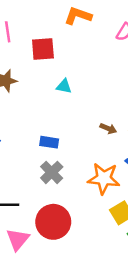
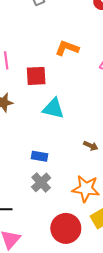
cyan triangle: (64, 86) -> (53, 108), size x1.6
red circle: (53, 222) -> (66, 228), moved

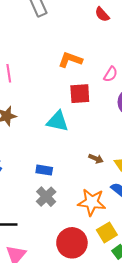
red square: (36, 76) -> (80, 94), moved

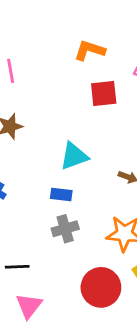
cyan triangle: (57, 121) -> (74, 156), moved, turned -30
gray cross: (46, 197) -> (65, 229), turned 30

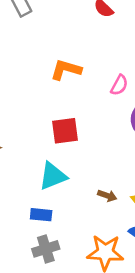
red square: (104, 94) -> (65, 131), moved

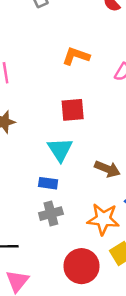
cyan triangle: (53, 176) -> (60, 150), turned -44
brown arrow: (107, 196) -> (107, 169), size x1.5

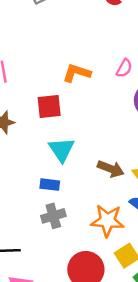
orange L-shape: (76, 56) -> (77, 73), moved
red square: (73, 110) -> (49, 106), moved

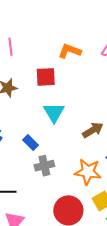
brown arrow: (111, 169) -> (93, 130), turned -55
blue rectangle: (50, 185) -> (30, 142), moved, turned 35

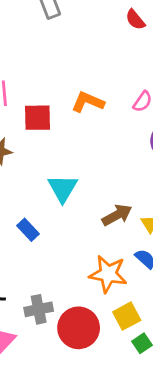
red square: (46, 77) -> (38, 118), moved
gray cross: (44, 166) -> (39, 309), moved

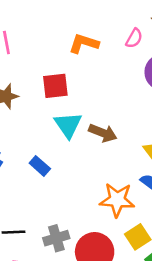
red square: (38, 118) -> (55, 86), moved
brown arrow: (117, 215) -> (103, 133), moved, turned 56

